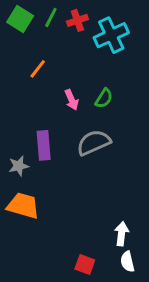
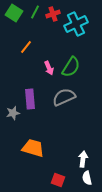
green semicircle: (104, 98) -> (71, 67), size x1.5
orange trapezoid: (23, 206) -> (33, 148), moved

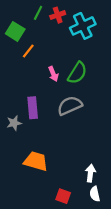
green square: (14, 13) -> (15, 31), moved

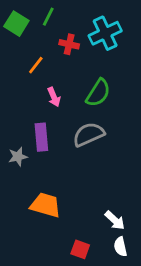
red cross: (58, 15) -> (69, 44), moved, turned 32
green square: (15, 31) -> (16, 24), moved
pink arrow: (53, 74) -> (54, 97), moved
white arrow: (90, 173) -> (115, 220), turned 126

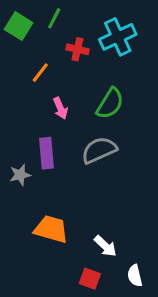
white arrow: (115, 220) -> (105, 246), moved

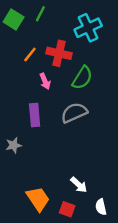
red cross: (77, 49) -> (59, 53), moved, size x1.5
gray star: (20, 175) -> (14, 145), moved
orange trapezoid: (51, 229) -> (38, 199), moved, turned 40

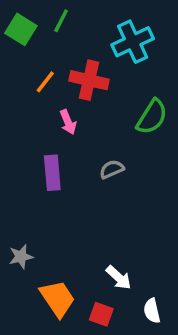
green semicircle: (82, 78) -> (152, 117), moved
gray semicircle: (74, 113) -> (112, 169), size x0.6
gray star: (14, 145) -> (21, 257), moved

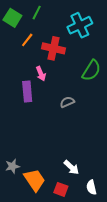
orange line: (45, 82) -> (27, 40), moved
purple rectangle: (52, 173) -> (27, 92), moved
gray star: (21, 257) -> (12, 166), moved

